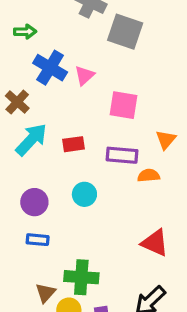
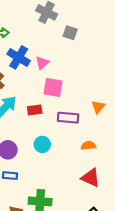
gray square: (125, 32) -> (70, 33), size x0.6
pink square: (124, 105) -> (53, 88), moved
orange semicircle: (149, 176) -> (88, 146), moved

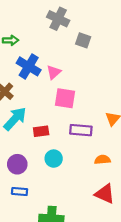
red rectangle: (35, 110) -> (41, 131), moved

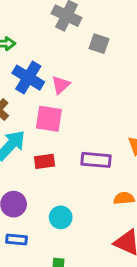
pink square: (65, 98) -> (49, 119), moved
cyan circle: (54, 159) -> (61, 217), moved

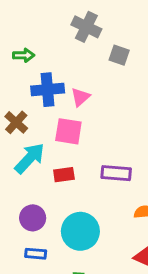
blue cross: (28, 78) -> (48, 90), turned -36
cyan circle: (61, 217) -> (80, 231), size x1.6

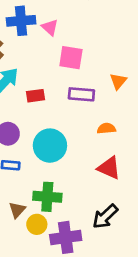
pink triangle: (80, 97) -> (50, 27), turned -36
pink square: (68, 131) -> (71, 58), moved

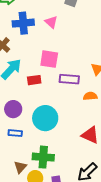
pink triangle: (50, 27) -> (51, 22), moved
pink square: (71, 58) -> (49, 59), moved
orange semicircle: (106, 128) -> (90, 96), moved

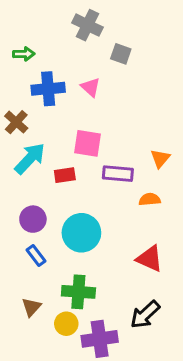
blue rectangle: (15, 133) -> (36, 255), turned 48
brown triangle: (20, 167) -> (31, 307), moved

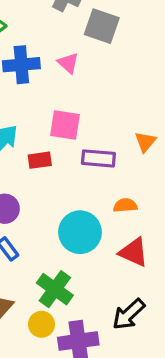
gray square: (121, 54) -> (102, 26), size x1.5
orange semicircle: (150, 199) -> (125, 205), moved
cyan circle: (81, 233) -> (80, 232), moved
green cross: (78, 292) -> (55, 289), turned 32

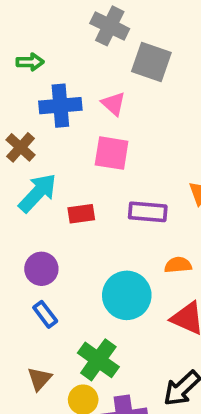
pink square: (65, 125) -> (112, 153), moved

